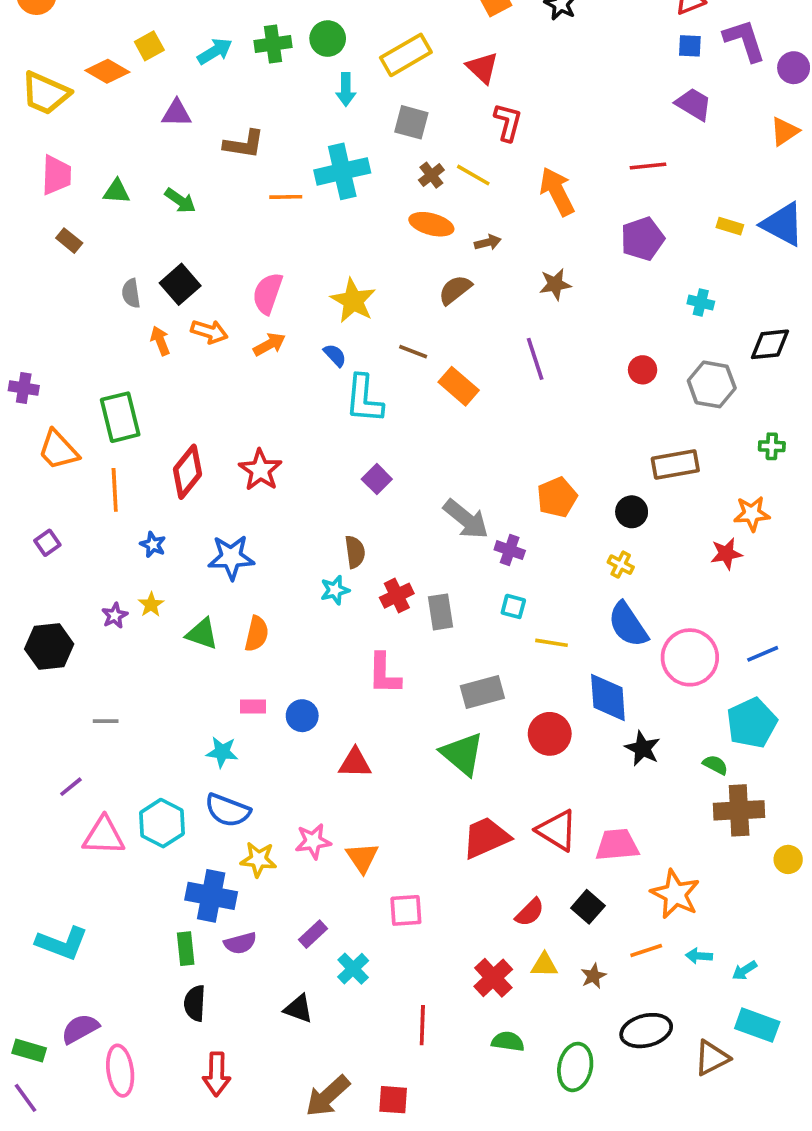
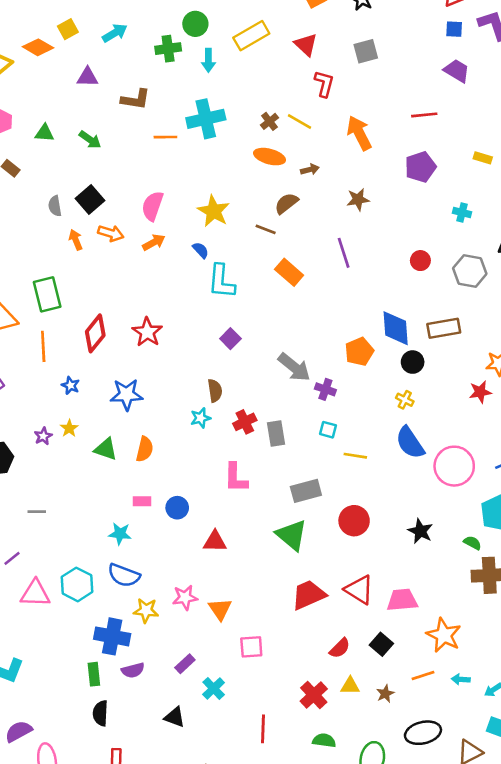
green cross: (273, 44) -> (168, 49), moved
gray square: (411, 122) -> (366, 51), moved, turned -30
brown line: (413, 352) -> (266, 229), moved
blue diamond: (608, 697) -> (396, 328), moved

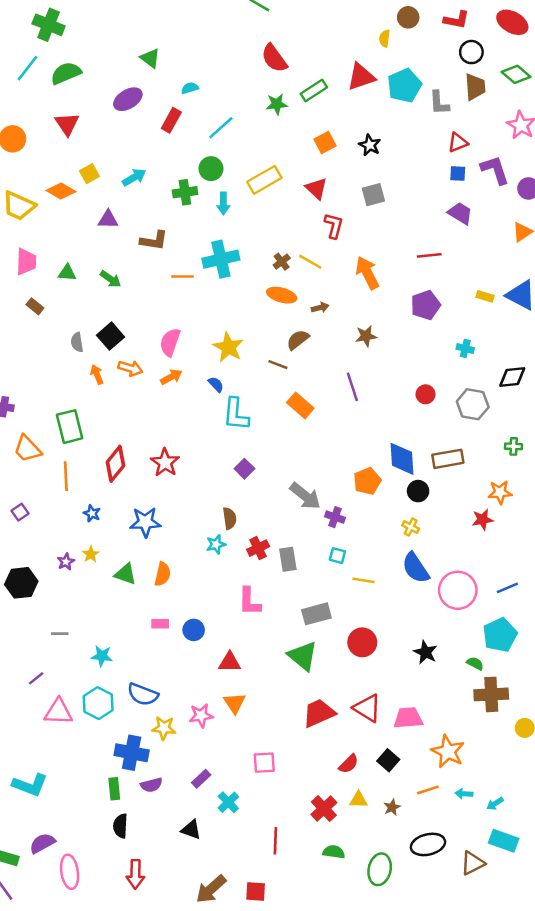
cyan star: (120, 534) -> (102, 656), moved
orange triangle: (220, 609) -> (235, 703), moved

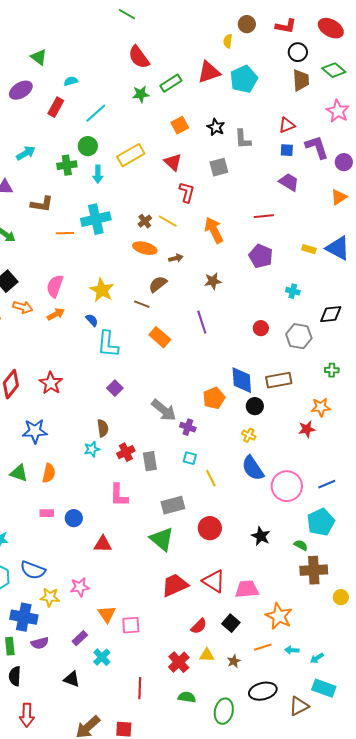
gray L-shape: (439, 103) -> (243, 139), moved
purple pentagon: (426, 305) -> (261, 256), turned -30
yellow line: (364, 580) -> (211, 478), turned 54
orange triangle: (235, 703) -> (107, 614), moved

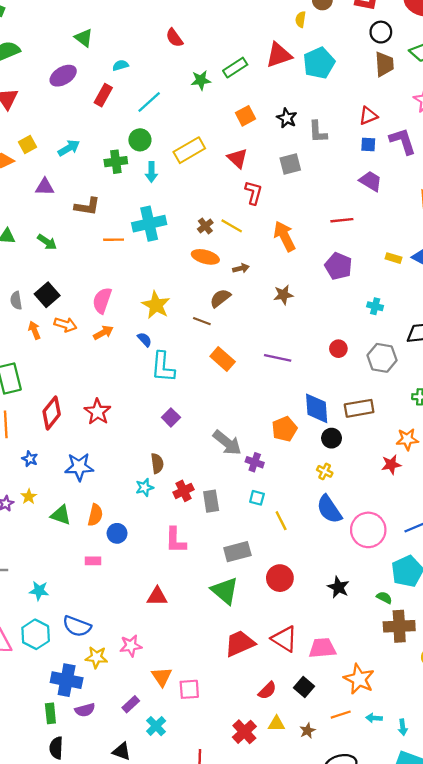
red semicircle: (139, 57) -> (174, 38), moved, size x0.7
purple line: (202, 322) -> (278, 358), moved, turned -60
blue circle: (74, 518) -> (117, 533), moved
cyan arrow: (317, 658) -> (403, 727), turned -64

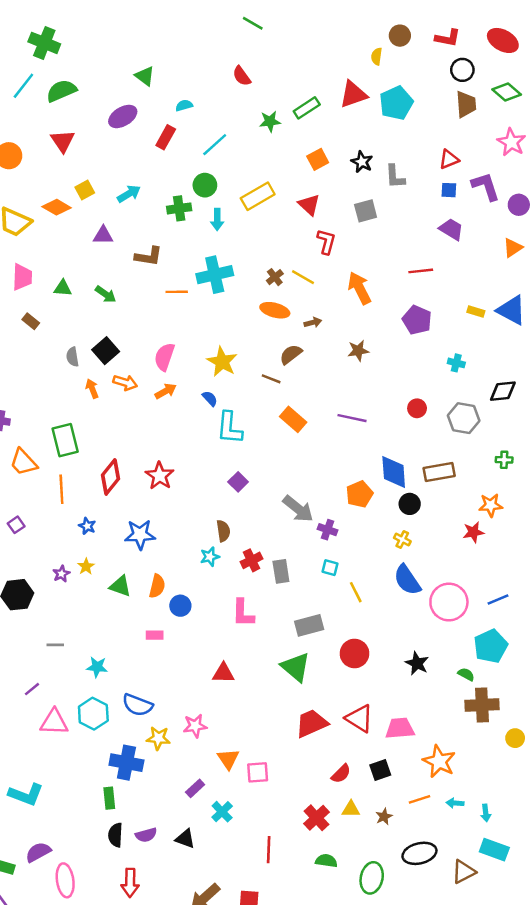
black square: (304, 687) -> (380, 770), turned 30
purple semicircle: (85, 710) -> (146, 835), moved

